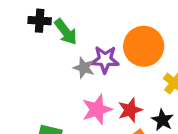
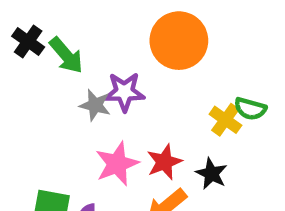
black cross: (40, 21) -> (28, 42), turned 35
orange circle: (144, 46) -> (179, 41), moved

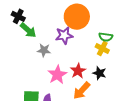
black cross: (28, 42) -> (18, 16), moved
purple star: (124, 92) -> (64, 35), moved
green semicircle: (250, 109) -> (106, 37), moved

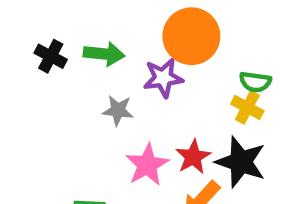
black cross: (18, 16) -> (51, 56), moved
green arrow: (28, 30) -> (104, 54), moved, turned -36
black star: (99, 73) -> (241, 162), size x1.6

